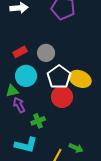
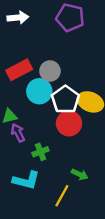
red rectangle: (20, 52) -> (19, 70), size x1.5
cyan circle: (26, 76) -> (39, 91), moved
green arrow: (76, 148) -> (80, 174), moved

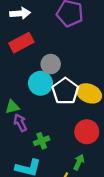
red rectangle: (19, 70) -> (21, 43), moved
red circle: (69, 123) -> (87, 132), moved
green arrow: (80, 174) -> (79, 162), turned -91

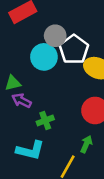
white pentagon: (65, 91) -> (74, 49), moved
purple arrow: (20, 123) -> (22, 101), turned -36

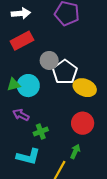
cyan circle: (44, 57) -> (28, 86), moved
green triangle: (13, 83) -> (14, 84), moved

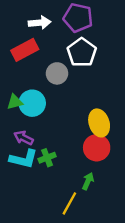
white arrow: (21, 13) -> (40, 23), moved
white pentagon: (65, 72) -> (82, 52), moved
yellow ellipse: (85, 88) -> (99, 123), moved, turned 50
cyan L-shape: (28, 157) -> (24, 159), moved

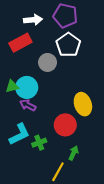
purple arrow: (24, 138) -> (28, 105), moved
red circle: (97, 148) -> (65, 125), moved
green cross: (47, 158) -> (39, 143), moved
cyan L-shape: (24, 159) -> (19, 134), turned -40

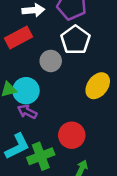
yellow ellipse: (83, 104) -> (98, 86), moved, turned 55
green cross: (39, 143) -> (41, 156), size x1.5

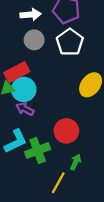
red rectangle: (19, 37) -> (17, 72), moved
gray circle: (51, 61) -> (34, 40), moved

